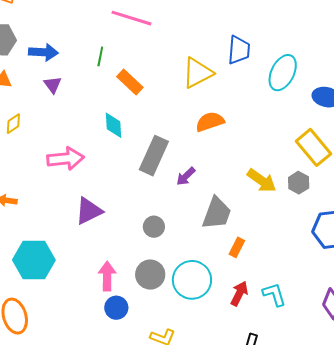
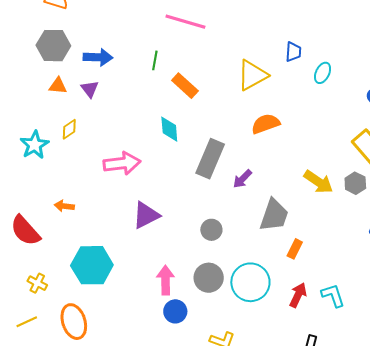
blue trapezoid: (239, 50) -> (293, 52), size x0.7
cyan ellipse: (283, 73) -> (323, 73), moved, size x0.6
purple triangle: (53, 85) -> (90, 89), moved

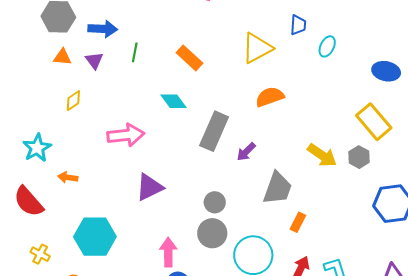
green line: (155, 60) -> (135, 52), moved
cyan diamond: (169, 129) -> (173, 101), turned -32
cyan star: (35, 145) -> (37, 148), moved
gray circle: (209, 278) -> (212, 233), moved

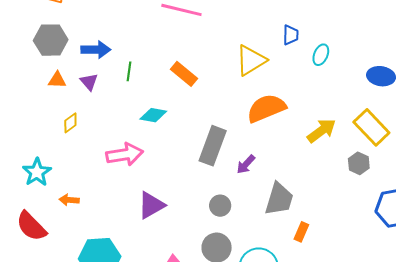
orange semicircle: (270, 97) -> (266, 108), size x1.4
cyan diamond: (173, 101) -> (153, 115), moved, turned -40
yellow arrow: (322, 155) -> (321, 131), moved, turned -68
gray circle: (215, 202) -> (220, 206), moved

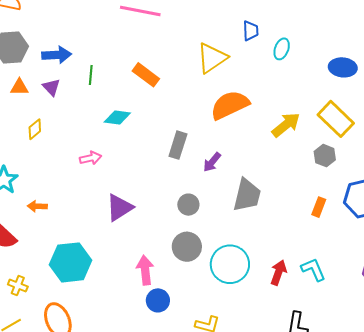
gray rectangle: (213, 146) -> (178, 145), size x0.7
pink arrow: (125, 154) -> (91, 158), size x0.6
orange rectangle: (301, 232) -> (319, 207), moved

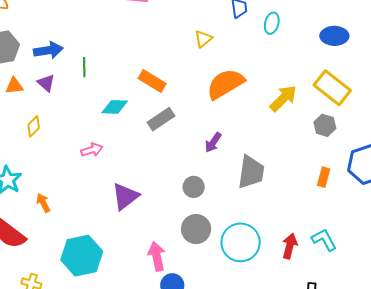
yellow triangle: (212, 58) -> (203, 39), size x0.6
orange rectangle: (146, 75) -> (152, 81), moved
gray rectangle: (178, 145) -> (161, 119), moved, turned 44
orange arrow: (37, 206) -> (43, 203), turned 66

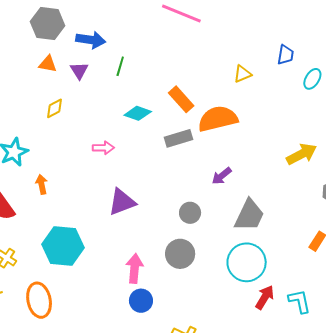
orange semicircle: (225, 84) -> (218, 119), moved
cyan circle: (241, 242) -> (247, 262), moved

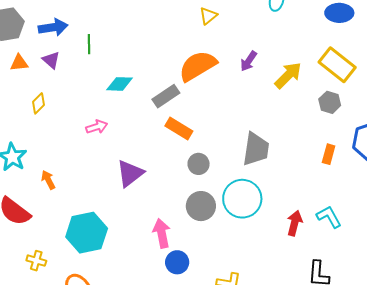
orange rectangle: (181, 99) -> (179, 128), moved
purple arrow: (222, 176) -> (249, 61), moved
cyan circle: (247, 262) -> (242, 199), moved

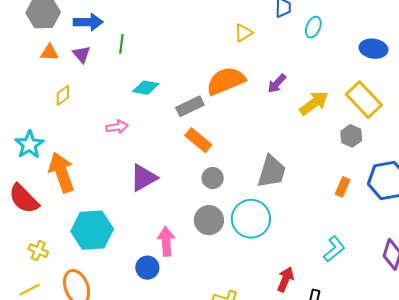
orange arrow: (48, 180) -> (62, 172), size x2.0
cyan L-shape: (329, 217) -> (334, 249), turned 72
red arrow: (295, 223) -> (285, 279), moved
blue circle: (177, 262) -> (147, 268), moved

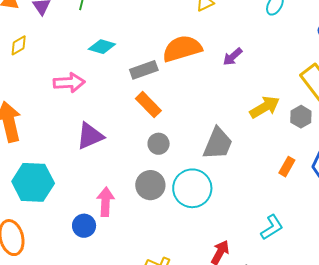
yellow arrow: (314, 103) -> (265, 107), moved
pink arrow: (117, 127) -> (69, 83), size x1.4

